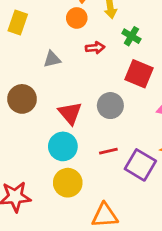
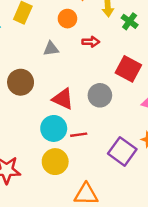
orange circle: (77, 18) -> (67, 19), moved
green cross: (131, 36) -> (130, 21), moved
red triangle: (70, 113) -> (63, 99), turned -30
red line: (108, 151) -> (79, 135), moved

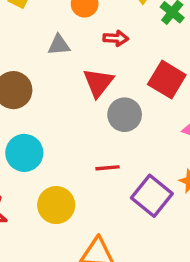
red triangle: (63, 99) -> (98, 83), moved, turned 40
cyan circle: (54, 128) -> (24, 153), moved
red line: (79, 135) -> (107, 168), moved

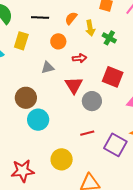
cyan circle: (24, 153) -> (38, 120), moved

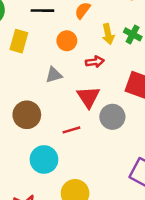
yellow arrow: (90, 28) -> (108, 34), moved
cyan circle: (38, 120) -> (44, 159), moved
red line: (87, 133) -> (71, 130), moved

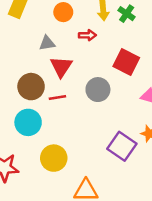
red triangle: (88, 97) -> (61, 67), moved
brown circle: (27, 115) -> (31, 87), moved

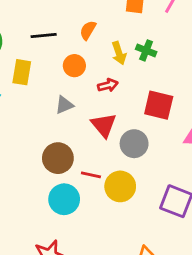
red triangle: (61, 67) -> (104, 125), moved
red line: (57, 97) -> (91, 175), moved, turned 35
yellow circle: (54, 158) -> (120, 186), moved

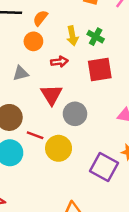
orange semicircle: (88, 30) -> (40, 18), moved
red square: (159, 105) -> (100, 69), moved, turned -30

